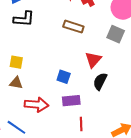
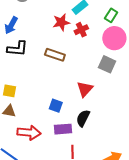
brown rectangle: (73, 27) -> (55, 55), moved
black semicircle: (100, 81) -> (83, 118), moved

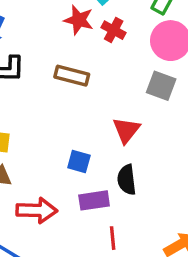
red star: (61, 22) -> (79, 20), turned 30
red cross: (81, 30) -> (114, 30), turned -32
black semicircle: (83, 118) -> (127, 180), turned -30

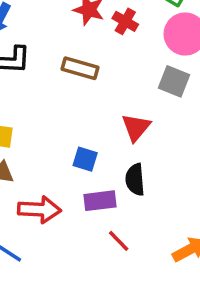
red line: (113, 238) -> (119, 241), turned -40

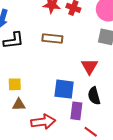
blue square: (85, 159) -> (64, 89), size x1.5
purple rectangle: (100, 201) -> (76, 111), turned -66

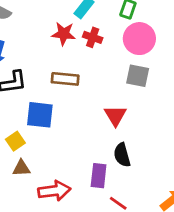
yellow square: (15, 84) -> (15, 141), turned -32
blue square: (64, 89) -> (40, 115), moved

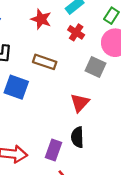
red star: (64, 34) -> (41, 19), moved
gray square: (138, 76) -> (95, 67), moved

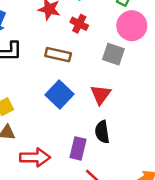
red cross: (76, 32) -> (79, 24), moved
blue square: (16, 87) -> (59, 95), moved, turned 30

